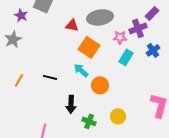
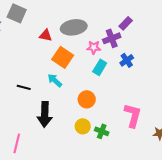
orange circle: (100, 85) -> (87, 99), moved
black arrow: (71, 104) -> (45, 114), size x1.4
yellow circle: (118, 116) -> (83, 126), moved
green cross: (89, 121) -> (102, 131), moved

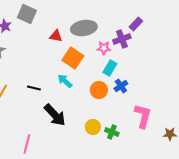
blue cross: (127, 60) -> (121, 86), moved
orange circle: (87, 99) -> (99, 90), moved
black arrow: (45, 114) -> (55, 115), turned -45

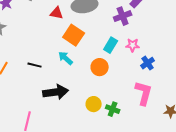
pink star: (104, 48) -> (133, 45), moved
blue cross: (121, 86) -> (148, 63), moved
black arrow: (55, 115) -> (56, 92), turned -55

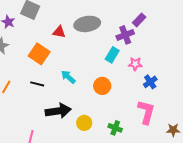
orange square: (74, 35) -> (39, 54), moved
cyan rectangle: (111, 45) -> (112, 55), moved
yellow circle: (94, 104) -> (84, 123), moved

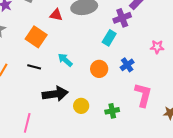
pink star: (135, 64) -> (157, 47), moved
blue cross: (150, 82) -> (127, 65), moved
green cross: (115, 128) -> (112, 111), turned -32

